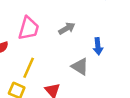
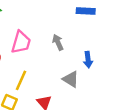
gray arrow: (67, 28) -> (58, 42), turned -84

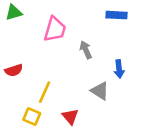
pink trapezoid: (21, 42) -> (55, 29), moved

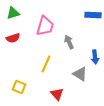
red semicircle: (14, 70) -> (13, 38), moved
yellow line: (45, 92) -> (46, 64), moved
yellow square: (32, 117) -> (19, 87), moved

